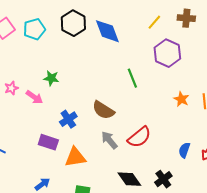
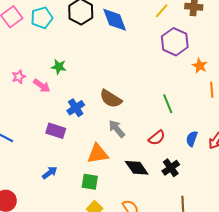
green line: (132, 78) -> (168, 104), moved
orange star: (181, 99) -> (200, 66), moved
red semicircle: (139, 137) -> (157, 138), moved, size x0.7
orange triangle: (75, 157) -> (98, 154), moved

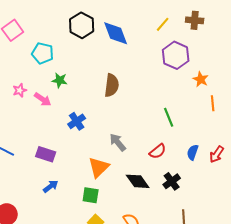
cyan pentagon: (42, 18) -> (43, 53), moved, turned 30
brown semicircle: (111, 99) -> (112, 85), moved, turned -115
purple rectangle: (56, 131) -> (46, 154), moved
orange triangle: (98, 154) -> (99, 167), turned -35

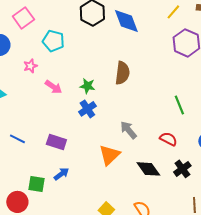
green star: (60, 80) -> (87, 86), moved
pink star: (20, 90) -> (30, 66), moved
red semicircle: (158, 151) -> (168, 139), turned -114
green square: (91, 195) -> (36, 184), moved

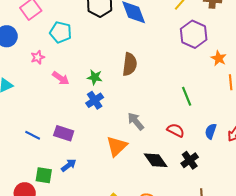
blue line: (17, 139) -> (33, 135), moved

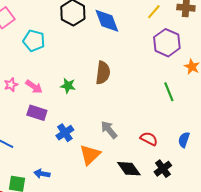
pink star: (38, 57) -> (11, 85), moved
green line: (187, 96) -> (169, 92), moved
blue cross: (95, 100) -> (65, 133), moved
purple rectangle: (64, 133) -> (37, 113), moved
blue arrow: (69, 165) -> (42, 174), turned -133

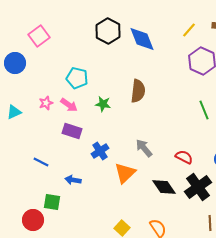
cyan pentagon: (34, 41) -> (77, 78), moved
black cross: (163, 169) -> (198, 187), size x1.5
blue arrow: (42, 174) -> (73, 180), moved

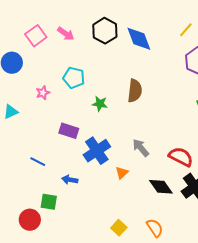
pink star: (46, 103) -> (43, 93), moved
pink arrow: (69, 105) -> (66, 34), moved
blue cross: (100, 151) -> (97, 151), size x1.5
red semicircle: (184, 157) -> (181, 157), size x1.4
orange triangle: (125, 173) -> (122, 173), size x0.6

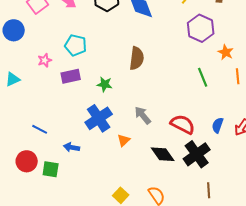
green star: (100, 104) -> (105, 84), moved
purple rectangle: (69, 131) -> (71, 76), moved, turned -30
red circle: (30, 220) -> (27, 161), moved

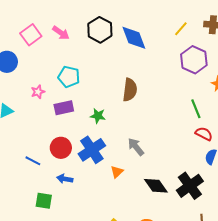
red semicircle: (183, 124) -> (204, 134), moved, size x0.7
red circle: (27, 161) -> (61, 148), moved

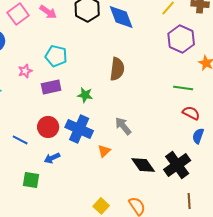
green line: (196, 109) -> (183, 88), turned -60
blue cross: (92, 150) -> (79, 129), turned -32
blue arrow: (65, 179) -> (52, 158), turned -35

